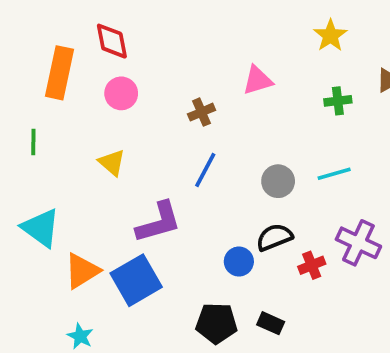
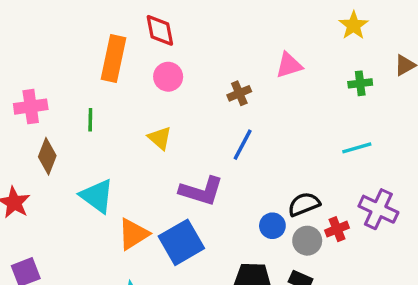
gray circle: (278, 181) -> (307, 241), moved
purple L-shape: (159, 222) -> (201, 191), turned 33

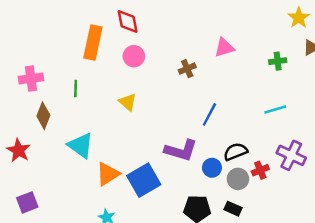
yellow star: (354, 25) -> (299, 18), moved
blue line: (243, 145) -> (209, 114), moved
purple L-shape: (201, 191) -> (181, 150), moved

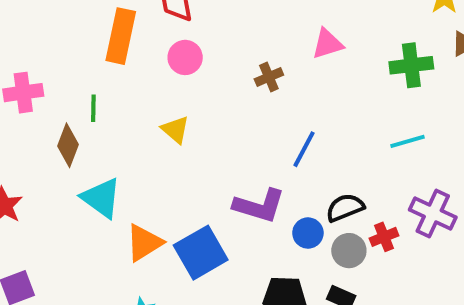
green cross: (278, 61) -> (411, 65), size x1.5
brown diamond: (43, 116) -> (68, 145), moved

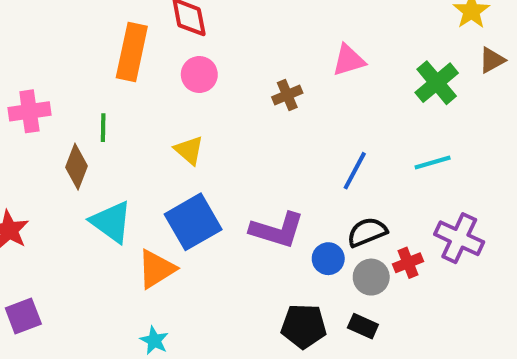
green cross: (411, 65) -> (437, 83), turned -33
blue line: (304, 149) -> (355, 171), moved
blue square: (201, 253) -> (193, 222), moved

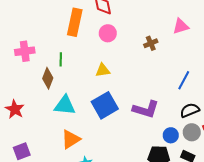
yellow triangle: (189, 150) -> (103, 70), turned -49
cyan triangle: (111, 222) -> (65, 105), turned -30
blue circle: (328, 259) -> (171, 135), moved
orange triangle: (156, 269) -> (71, 139), moved

